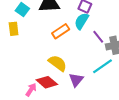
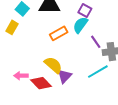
yellow rectangle: (14, 29) -> (12, 27), turned 32
purple triangle: (76, 80) -> (65, 76), moved
pink arrow: (31, 90) -> (21, 76), moved, turned -128

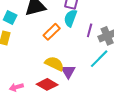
purple line: (96, 42) -> (90, 30), turned 64
pink arrow: (21, 76) -> (16, 87), moved

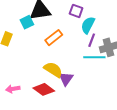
cyan square: (10, 17) -> (27, 22), moved, turned 32
cyan semicircle: (70, 18) -> (88, 25), moved
cyan line: (99, 59) -> (94, 57), moved, turned 40

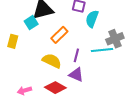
purple line: (92, 40) -> (76, 55), moved
yellow semicircle: (53, 70) -> (52, 61), moved
purple triangle: (66, 79) -> (76, 75), turned -35

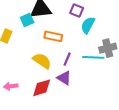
orange rectangle: (59, 35) -> (53, 36), turned 48
red diamond: (55, 88) -> (42, 88), turned -55

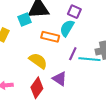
cyan semicircle: (88, 25) -> (67, 28), moved
purple line: (67, 59) -> (73, 54), moved
red diamond: (42, 88) -> (37, 88), turned -40

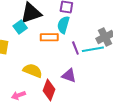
purple line: (73, 54) -> (75, 48), turned -32
yellow semicircle: (38, 61) -> (33, 71), moved

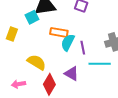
cyan semicircle: (63, 25) -> (68, 42), moved
cyan line: (93, 49) -> (100, 64), moved

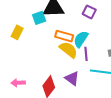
cyan semicircle: (68, 42) -> (81, 39), moved
yellow semicircle: (37, 62) -> (68, 50), moved

